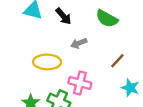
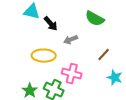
black arrow: (63, 16) -> (51, 24), moved

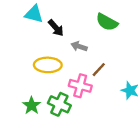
gray arrow: (71, 40) -> (79, 46), turned 40
brown line: (104, 55) -> (99, 70), moved

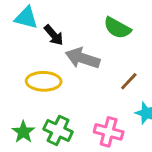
gray arrow: (79, 46) -> (83, 58), size x1.6
brown line: (99, 70) -> (129, 81), moved
pink cross: (80, 86) -> (109, 132), moved

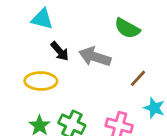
black arrow: (54, 35) -> (60, 51), moved
yellow ellipse: (44, 81) -> (41, 81), moved

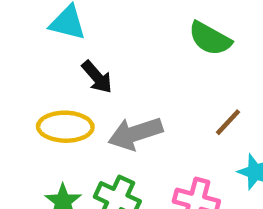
gray arrow: (95, 57) -> (135, 133), moved, turned -36

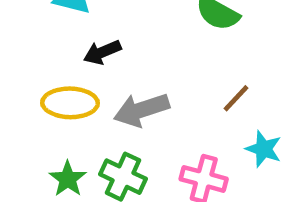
black arrow: (97, 77) -> (102, 52), turned 108

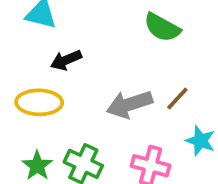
gray arrow: (141, 110) -> (129, 104), moved

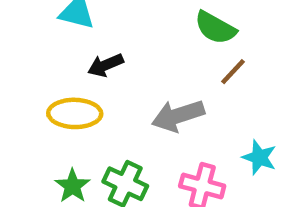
brown line: (177, 98) -> (233, 72), moved

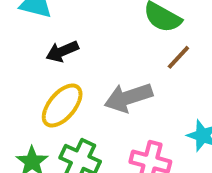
yellow ellipse: (75, 113) -> (62, 105), moved, turned -51

